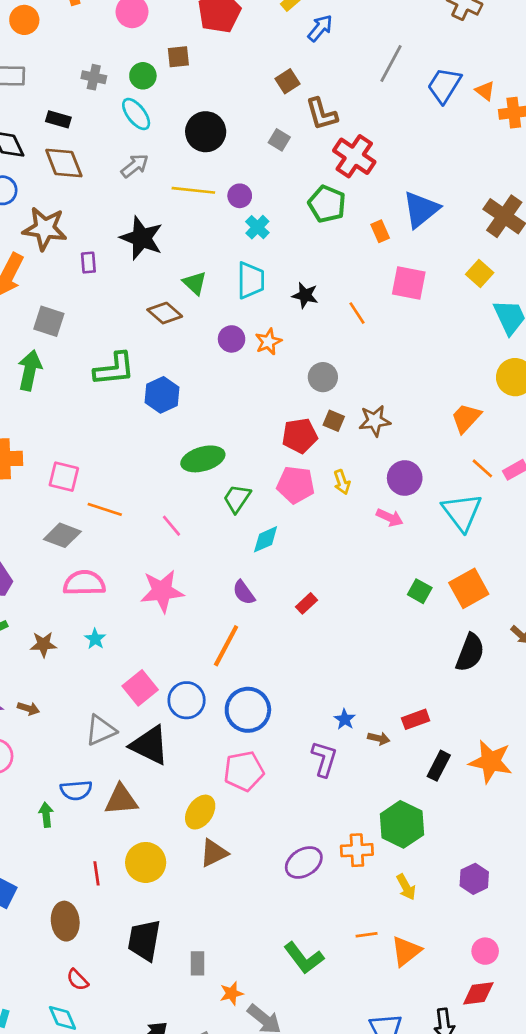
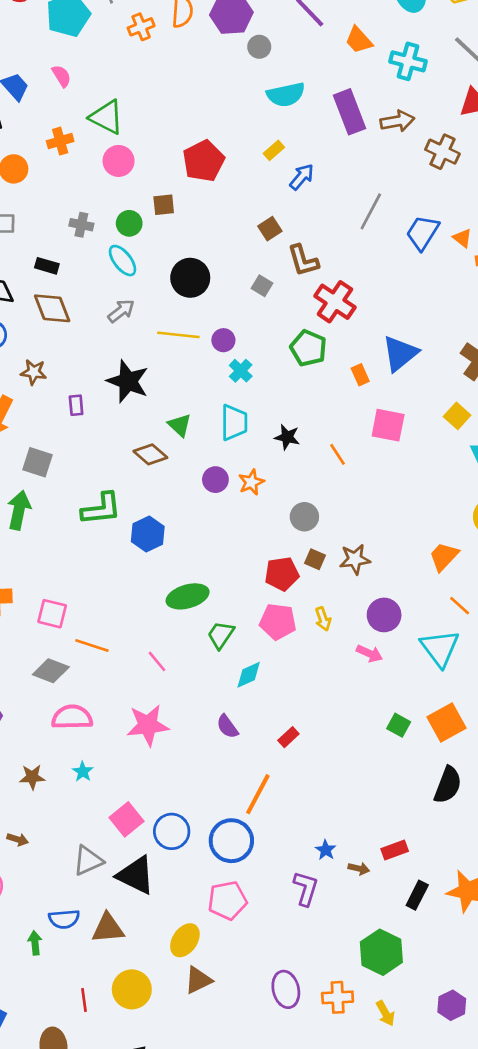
brown star: (45, 229) -> (34, 372), size x0.6
orange line: (226, 646) -> (258, 794), moved
orange cross: (357, 850) -> (338, 997), moved
purple ellipse: (304, 862) -> (286, 989), turned -72

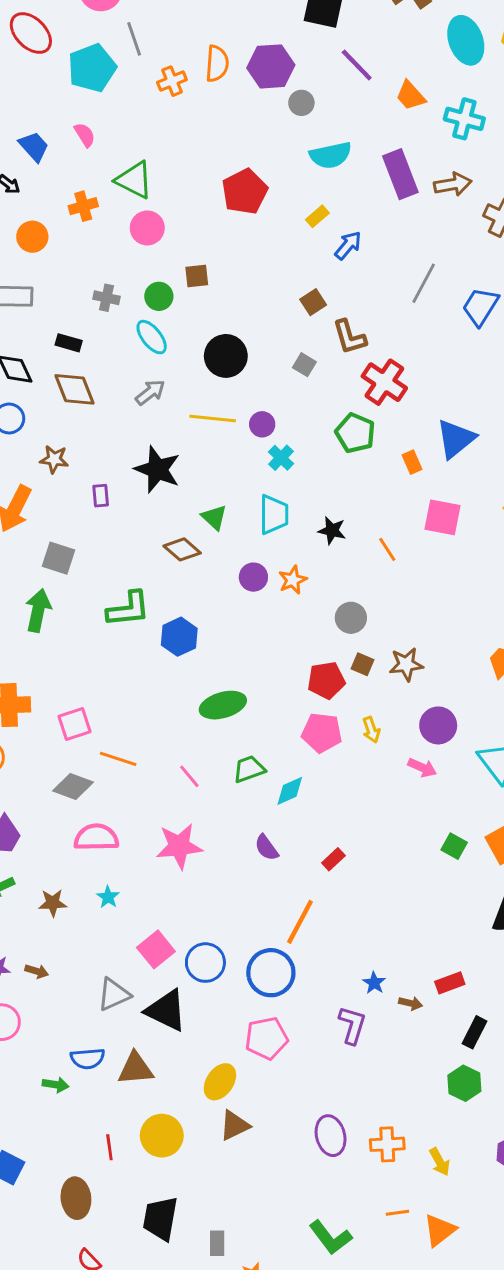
red pentagon: (203, 161) -> (245, 192), moved
pink square: (52, 614) -> (75, 724), turned -32
green trapezoid: (221, 635) -> (249, 769), moved, turned 36
green arrow: (35, 943) -> (56, 1085), turned 105
green hexagon: (381, 952) -> (464, 1083), moved, size x0.7

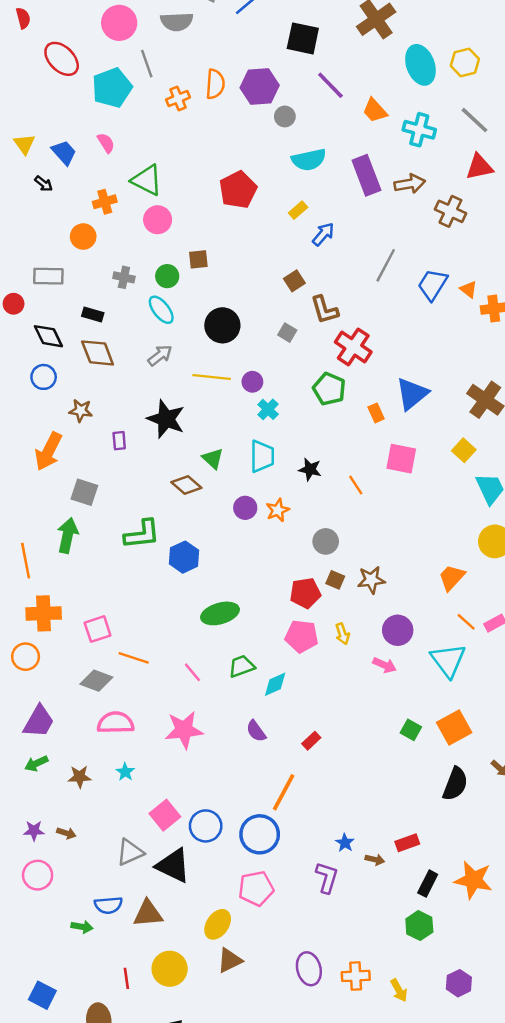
orange circle: (32, 237) -> (83, 237), moved

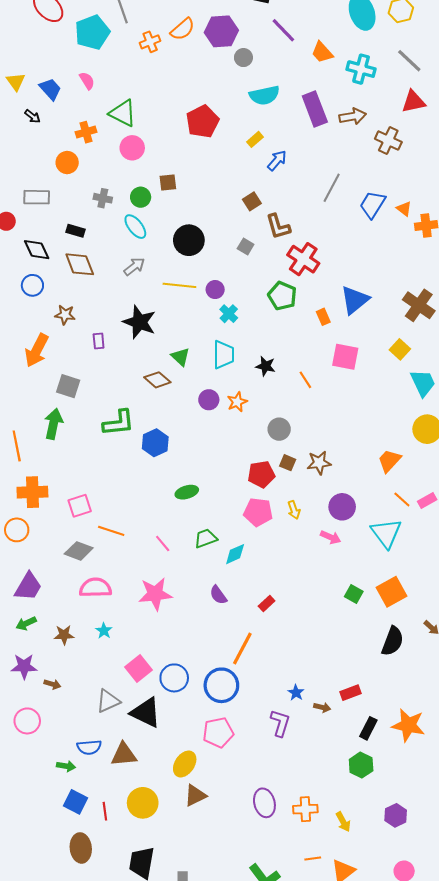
orange semicircle: (215, 84) -> (183, 29), turned 45
green ellipse: (220, 613) -> (187, 492), size x0.7
purple star: (34, 831) -> (24, 666), moved, size x1.4
blue square: (42, 995) -> (76, 802), moved

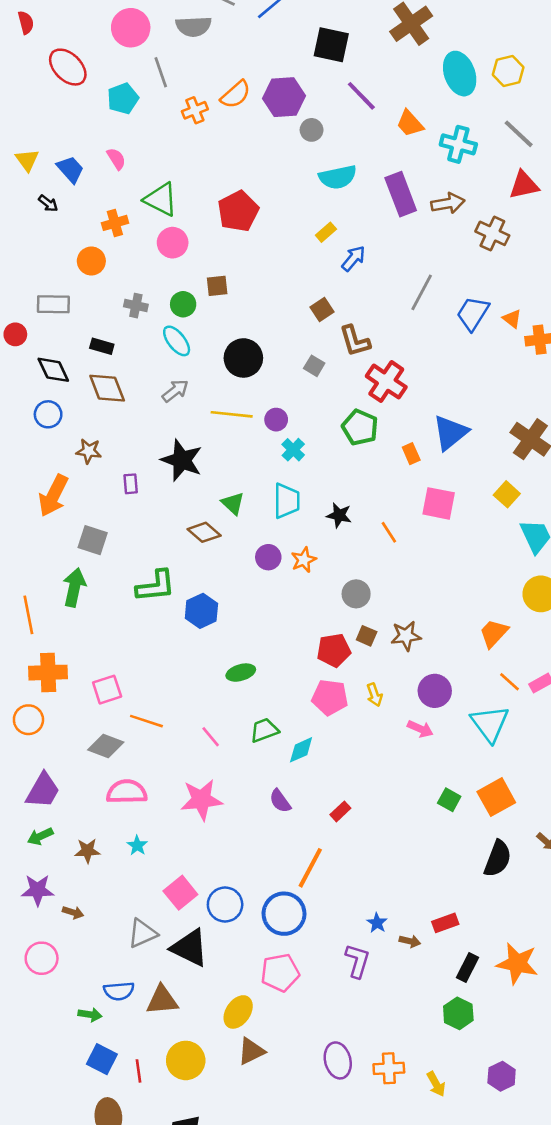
cyan pentagon: (92, 32) -> (123, 98), size x0.7
red pentagon: (203, 122) -> (238, 211), moved

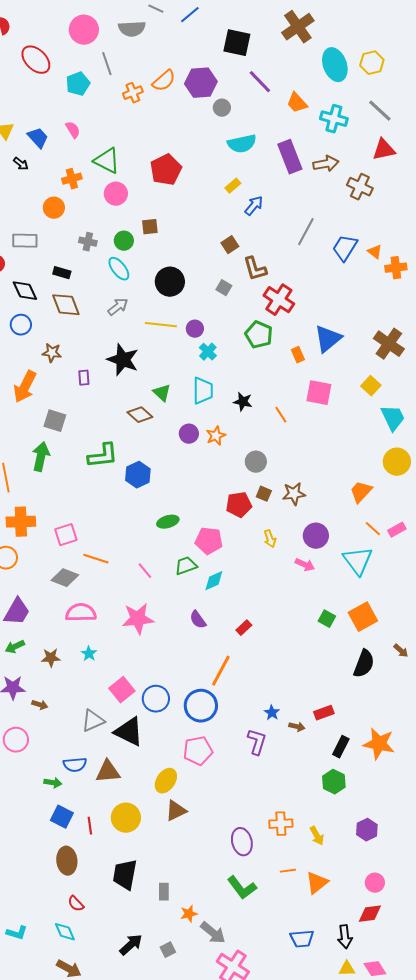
pink pentagon: (330, 697) -> (209, 541), moved
purple ellipse: (338, 1060) -> (242, 842), moved

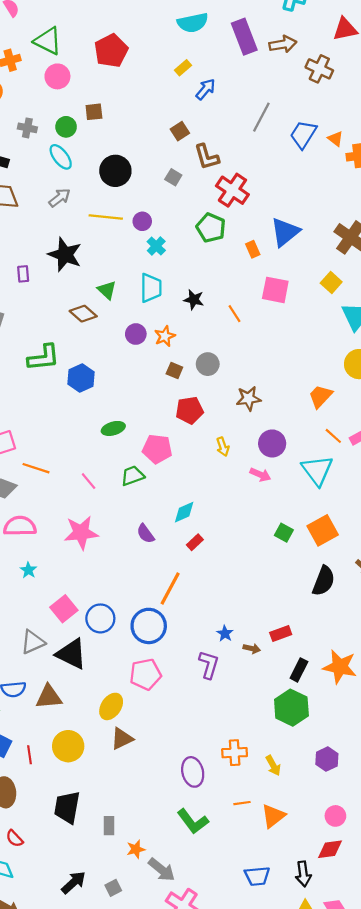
brown square: (264, 494) -> (174, 370), moved
cyan diamond: (214, 581) -> (184, 512), moved
green hexagon: (334, 782) -> (291, 708), size x1.4

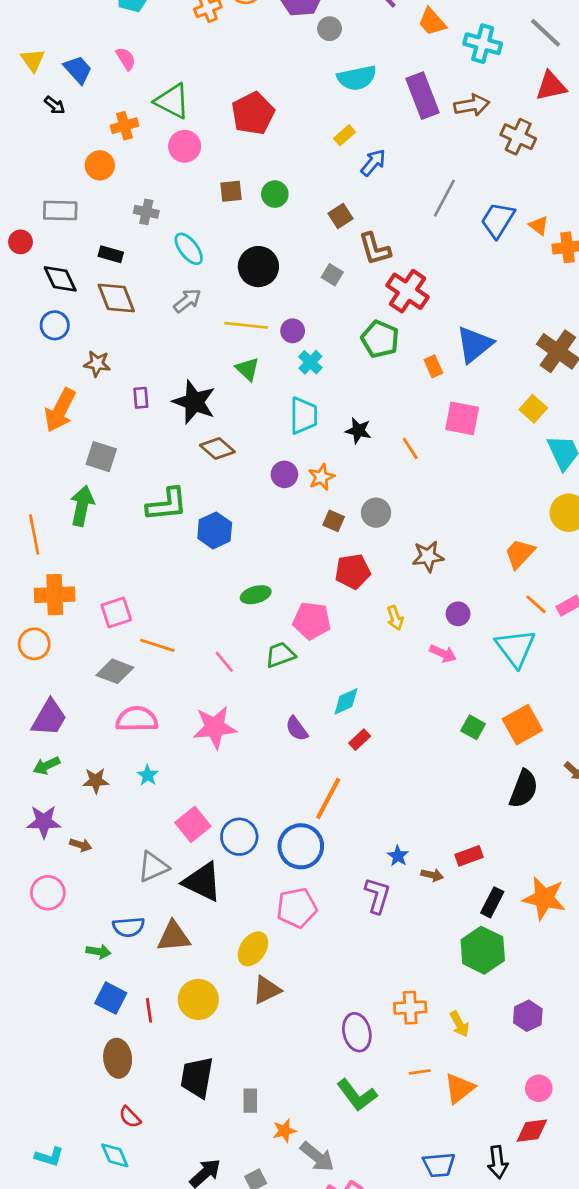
green circle: (66, 127) -> (275, 194), moved
black star: (65, 255) -> (194, 402), moved
green triangle: (107, 290) -> (247, 369), moved
purple circle: (272, 443) -> (458, 614), size x0.7

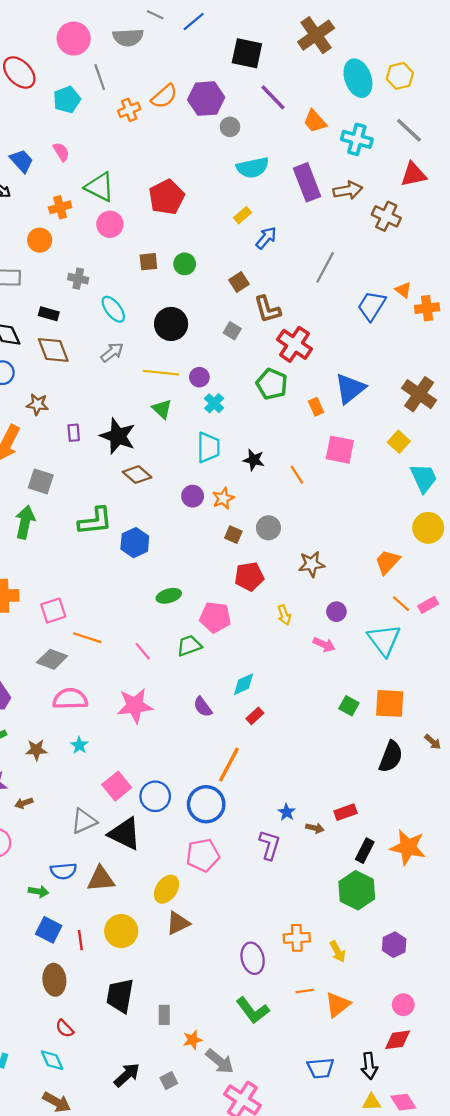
blue trapezoid: (498, 220) -> (372, 306), moved
orange square: (522, 725) -> (390, 703), turned 32
brown arrow: (81, 845) -> (24, 803), turned 144

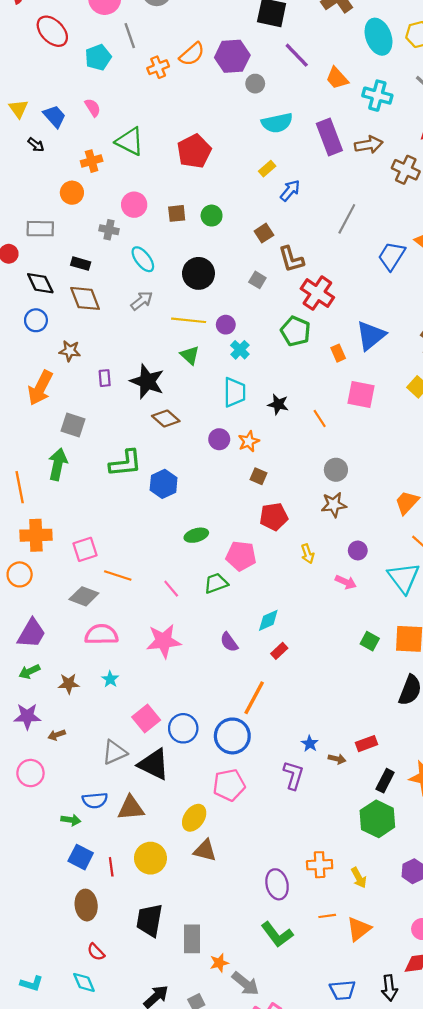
pink circle: (110, 224) -> (134, 205), moved
gray circle: (268, 528) -> (336, 470), moved
brown triangle: (178, 923) -> (205, 850), turned 40
gray rectangle: (164, 1015) -> (192, 939), size x1.5

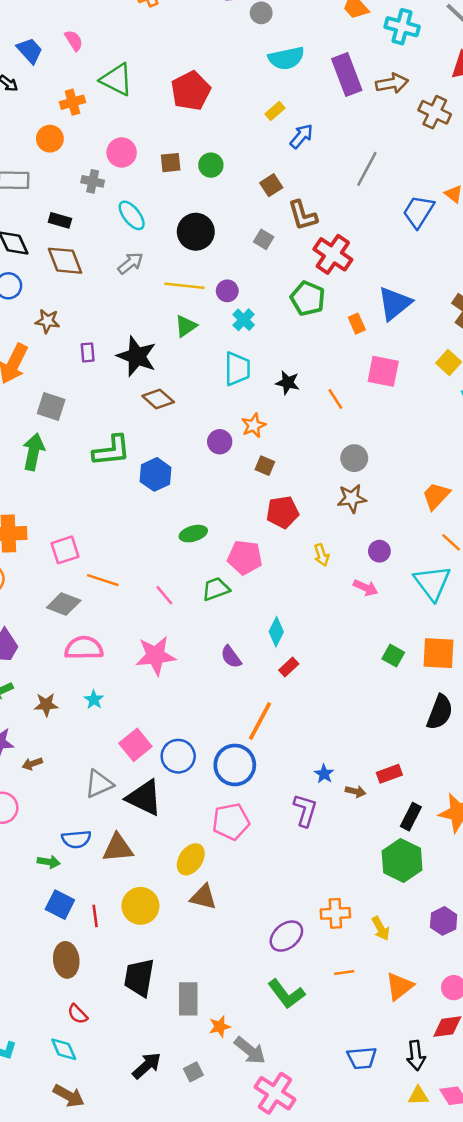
green triangle: (190, 355) -> (186, 326), turned 42
purple circle: (219, 439) -> (220, 442), moved
cyan diamond: (268, 620) -> (276, 632), turned -40
purple ellipse: (277, 884) -> (286, 936), turned 64
orange triangle: (359, 929) -> (400, 986), moved

